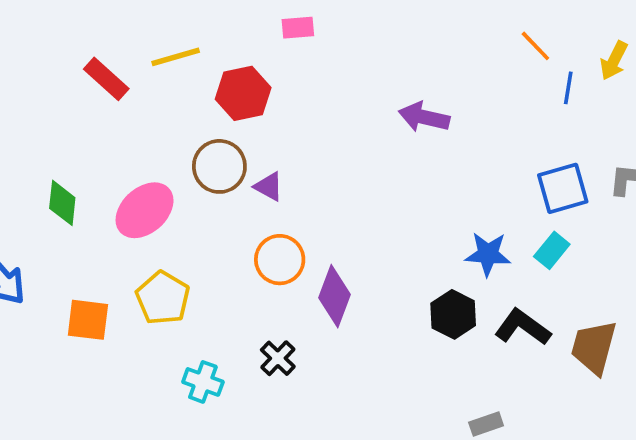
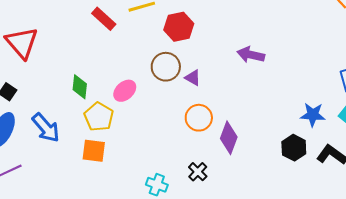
purple arrow: (424, 117) -> (251, 55), moved
pink ellipse: (145, 210) -> (125, 91), size x0.7
yellow pentagon: (163, 298) -> (99, 117), moved

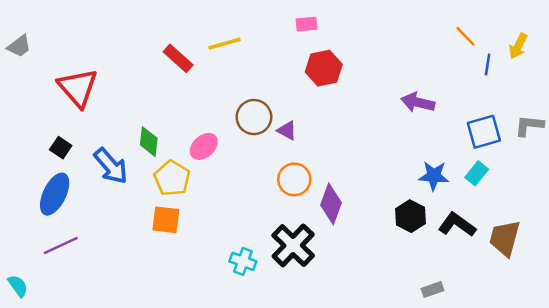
red hexagon: (179, 27) -> (324, 68), moved
purple arrow: (251, 55) -> (418, 102), moved
blue arrow: (46, 128) -> (111, 166), moved
black cross: (198, 172) -> (293, 245), size x1.8

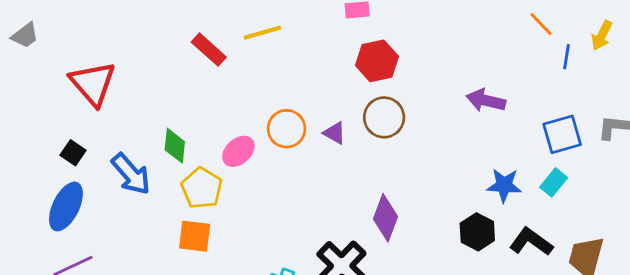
brown circle: (254, 117) -> (384, 117), moved
orange circle: (294, 179) -> (286, 129), moved

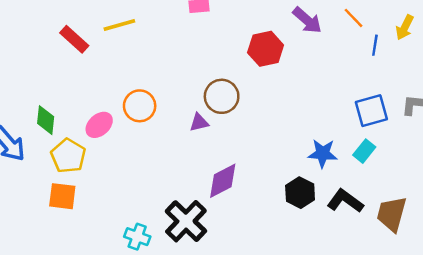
red hexagon: (377, 61) -> (266, 49), moved
purple arrow: (486, 100) -> (307, 20), moved, turned -152
purple triangle: (335, 133) -> (199, 122), moved, turned -42
purple diamond: (385, 218) -> (223, 181), turned 42

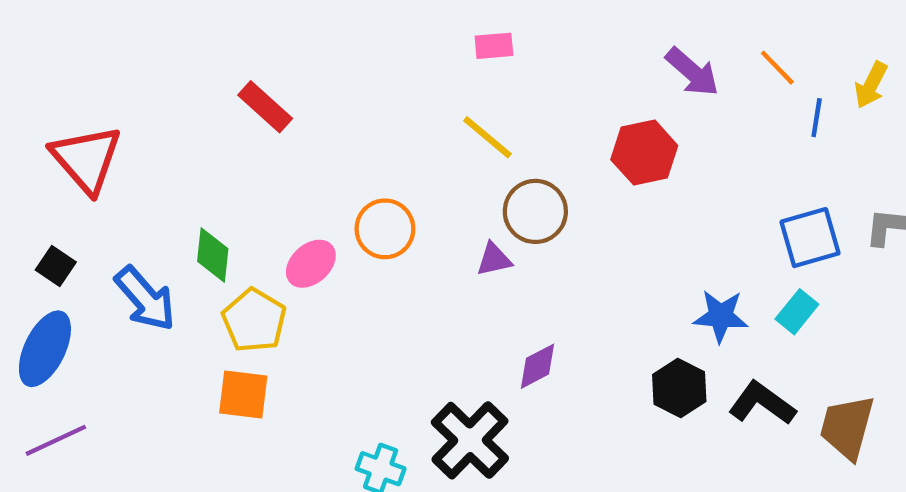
yellow line: (119, 25) -> (487, 137), moved, turned 56
red hexagon: (266, 49) -> (644, 153), moved
purple diamond: (223, 181) -> (538, 366), size x0.7

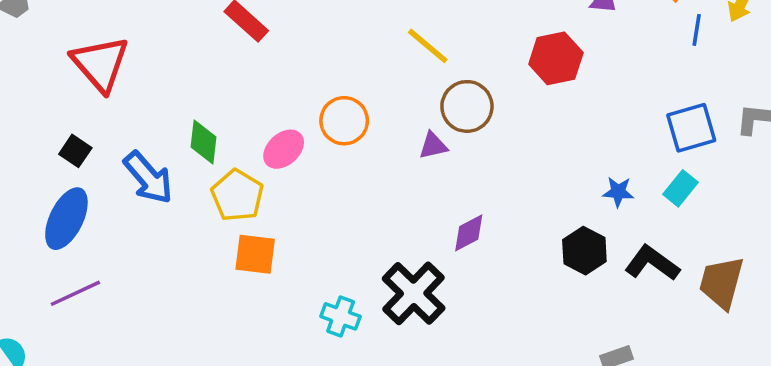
blue star: (721, 316) -> (618, 192), size x0.7
orange square: (243, 395) -> (255, 254), moved

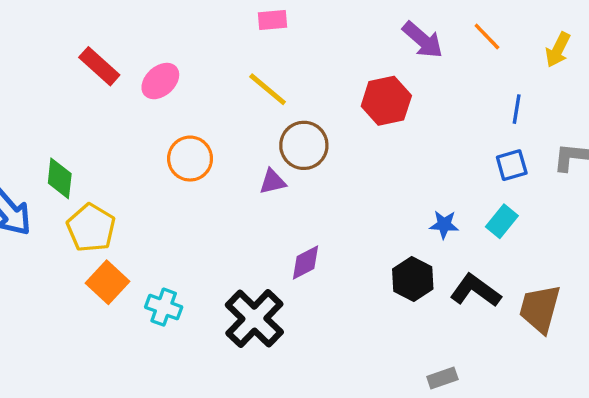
blue line: (697, 30) -> (517, 109), moved
blue square: (691, 128) -> (512, 165), size x0.7
pink ellipse: (284, 149) -> (160, 81), moved
orange square: (255, 254) -> (108, 282), turned 36
cyan cross: (341, 316) -> (164, 307), moved

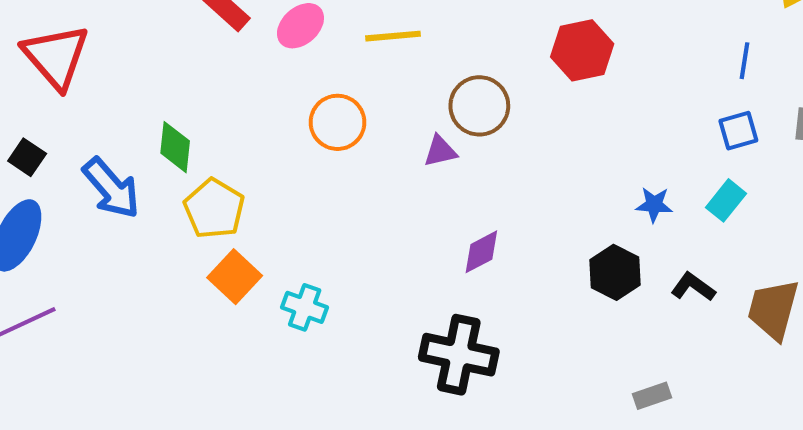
yellow line: (268, 89) -> (393, 36), moved, turned -45
black L-shape: (475, 291) -> (693, 287), size x0.7
black cross: (254, 319) -> (459, 355), moved, turned -32

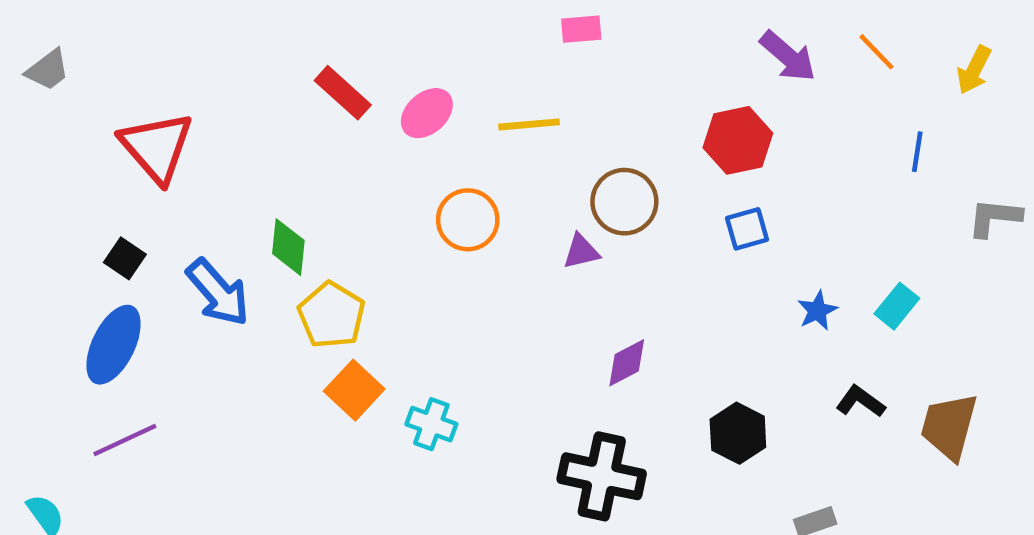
blue square: (738, 131) -> (747, 229), moved
blue star: (654, 205) -> (817, 311), turned -30
black hexagon: (615, 272) -> (738, 433), moved

